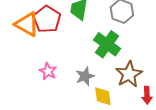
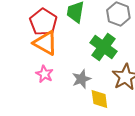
orange triangle: (27, 24) -> (45, 43), moved

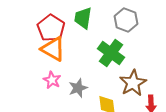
gray star: (81, 79) -> (78, 88), moved

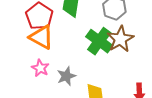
brown star: (133, 83) -> (120, 39), moved

